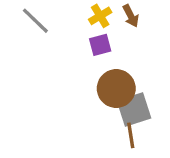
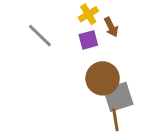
brown arrow: (131, 16) -> (111, 27), moved
gray line: (35, 21) -> (40, 36), moved

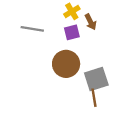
gray line: (40, 36) -> (32, 29), turned -35
brown circle: (103, 78) -> (66, 64), moved

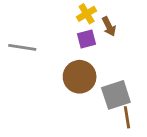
gray line: (32, 29) -> (22, 47), moved
brown line: (94, 98) -> (127, 117), moved

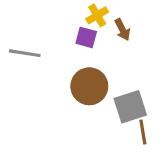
purple square: (87, 39) -> (86, 37), moved, turned 30

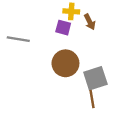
yellow cross: (97, 15) -> (71, 11), turned 35
brown line: (143, 132) -> (92, 99), moved

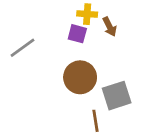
gray line: (18, 39) -> (22, 48), turned -45
brown line: (92, 99) -> (96, 121), moved

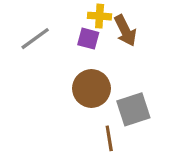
brown arrow: (110, 27) -> (125, 31), size x1.4
gray line: (22, 48) -> (35, 39), moved

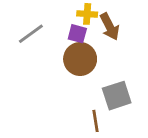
brown circle: (91, 88) -> (80, 59), moved

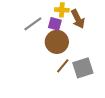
gray line: (31, 34) -> (33, 24), moved
brown line: (96, 121) -> (63, 66), moved, turned 49

